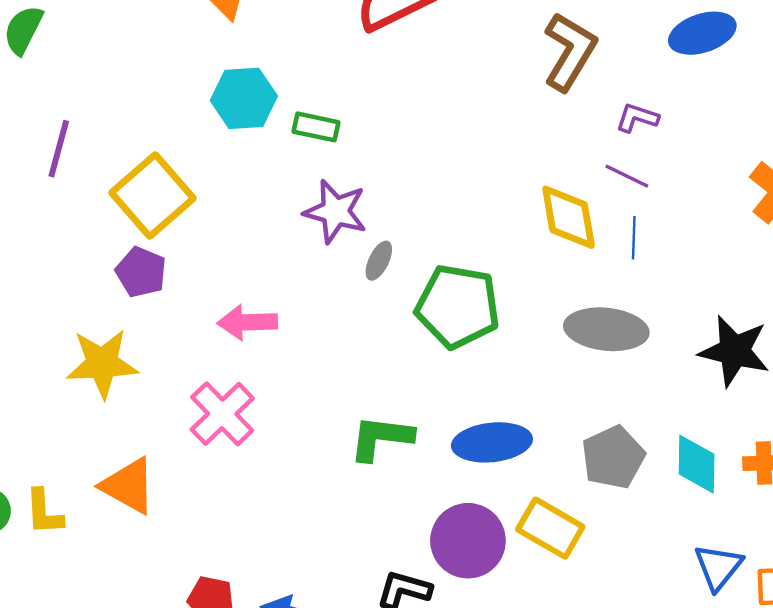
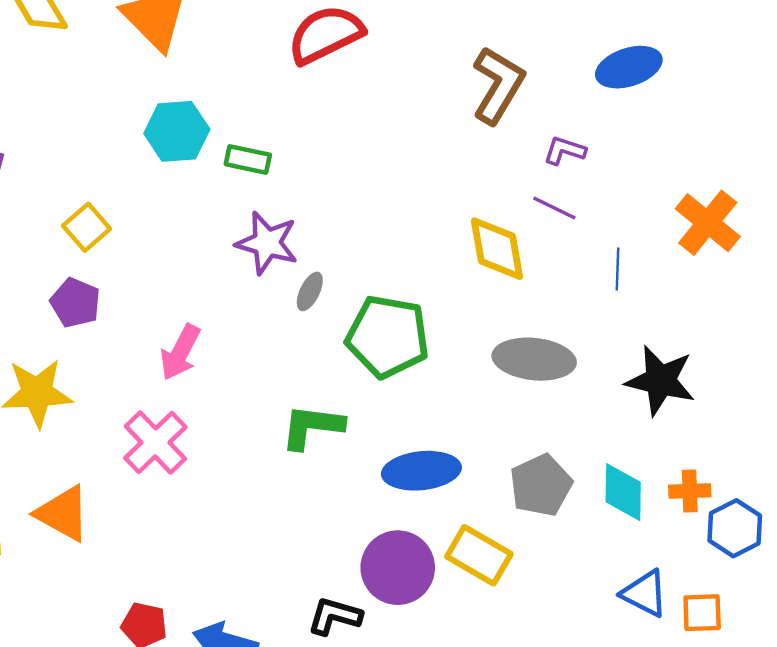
yellow square: (152, 195) -> (87, 227), size x0.6
blue line: (634, 238) -> (618, 269), moved
pink arrow: (247, 322) -> (180, 352), turned -60
green L-shape: (381, 438) -> (312, 427), moved
blue triangle: (718, 567) -> (645, 594), turned -42

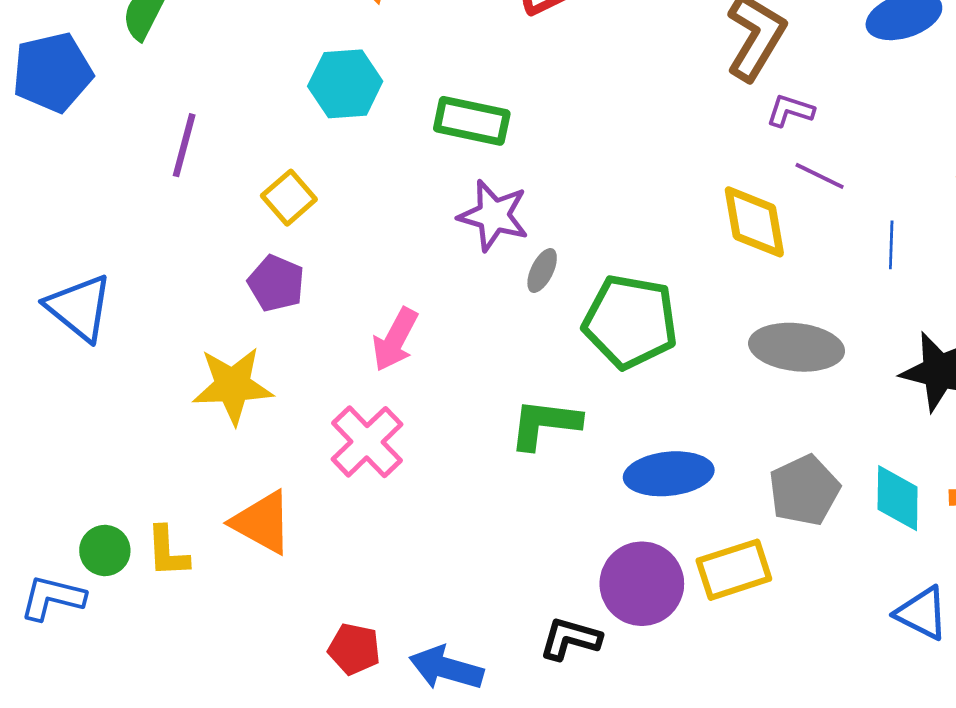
cyan hexagon: (177, 131) -> (345, 84), moved
purple L-shape: (565, 151) -> (790, 111), moved
green rectangle: (248, 160) -> (472, 121), size x1.4
yellow rectangle: (479, 555) -> (734, 570), turned -48

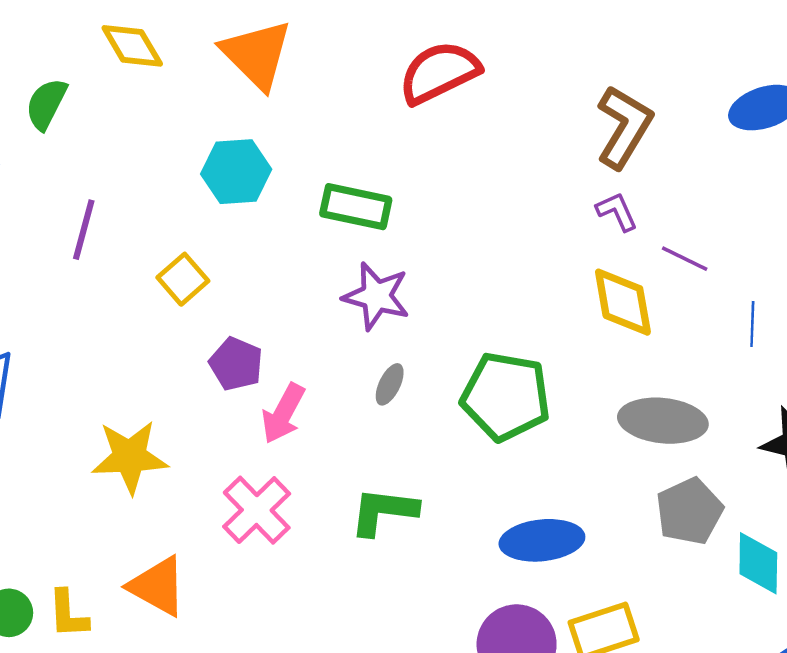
purple L-shape: (790, 111) -> (617, 211), moved, turned 48
gray ellipse: (542, 270) -> (390, 384), moved
purple pentagon: (276, 283) -> (236, 364), moved
green L-shape: (545, 424) -> (384, 511), moved
gray pentagon: (804, 490) -> (689, 511), moved

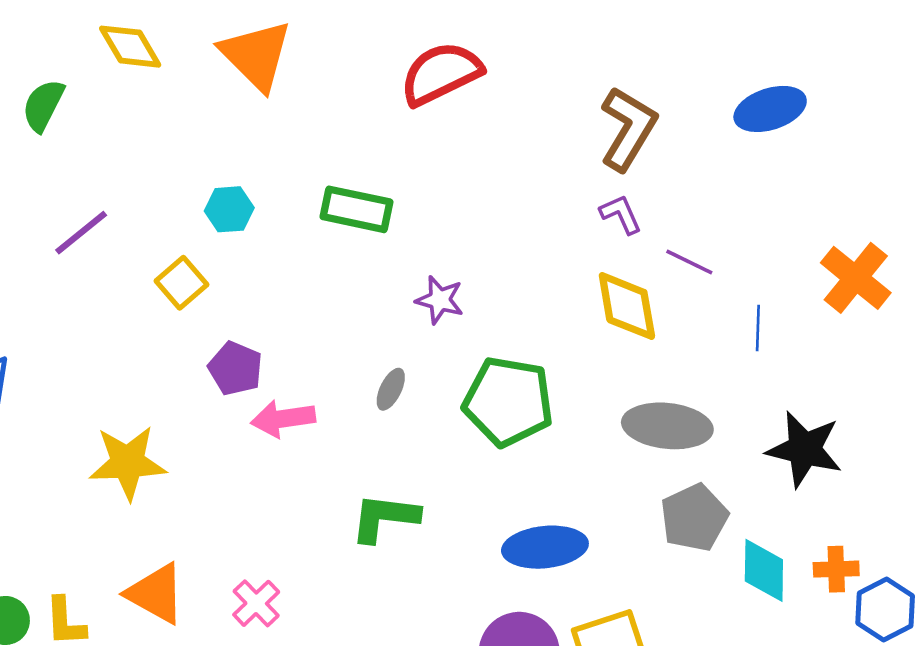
cyan hexagon: (236, 172) -> (229, 209), moved, size x0.7
purple line: (84, 230) -> (81, 233), turned 36
purple star: (376, 296) -> (440, 300), moved, size x0.7
pink arrow: (283, 413) -> (283, 419), turned 54
pink cross: (257, 510) -> (256, 603), moved, size x0.7

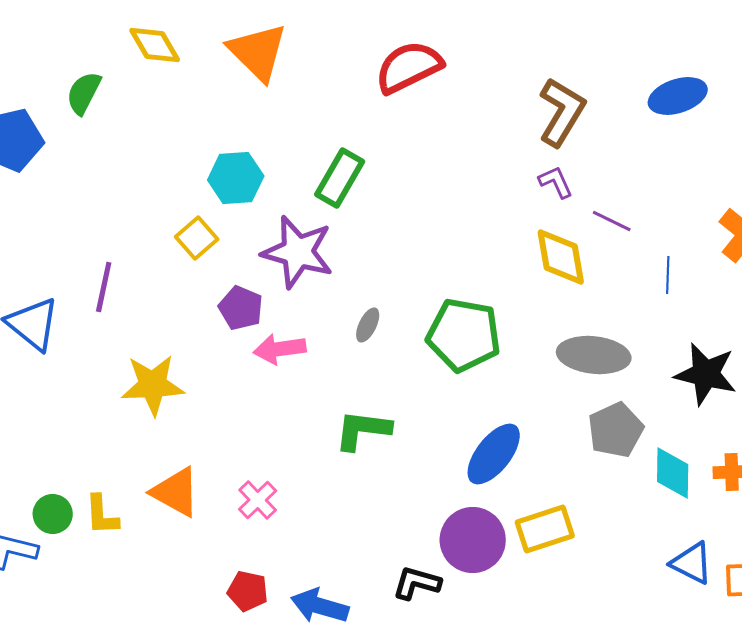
cyan hexagon: (229, 209) -> (236, 178), size x1.4
green rectangle: (356, 209) -> (340, 178), turned -72
purple line: (81, 233) -> (104, 287), moved, turned -39
purple star: (440, 300) -> (298, 252), moved, size x1.8
blue ellipse: (545, 547) -> (494, 454), turned -46

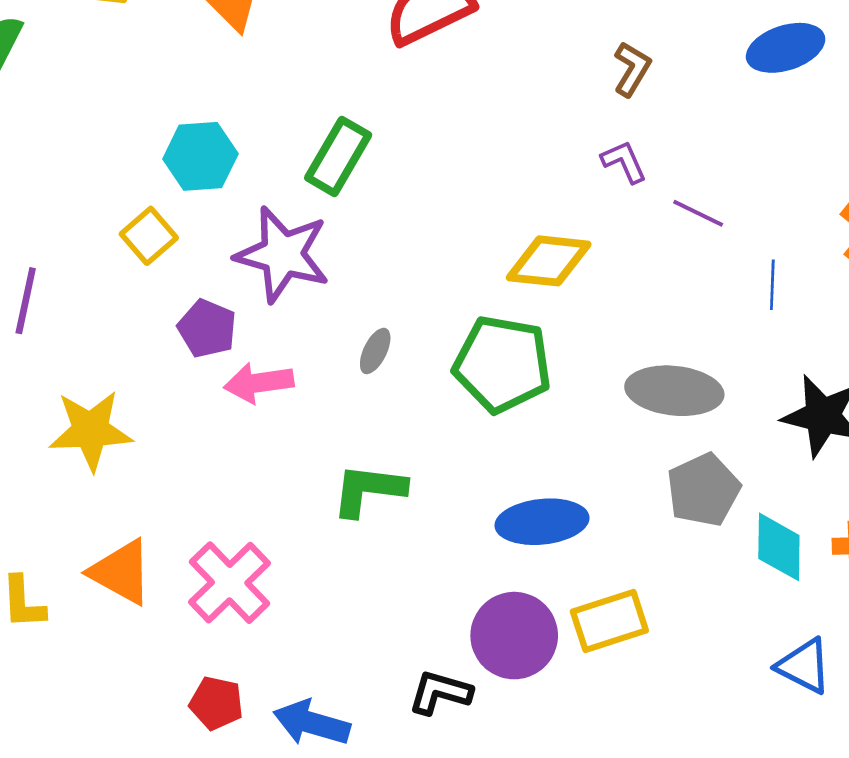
brown L-shape: (562, 112) -> (632, 69), size x0.6
yellow diamond: (561, 257) -> (549, 261), moved, turned -74
blue ellipse: (494, 454) -> (542, 522), turned 46
pink cross: (258, 500) -> (230, 583), size x1.6

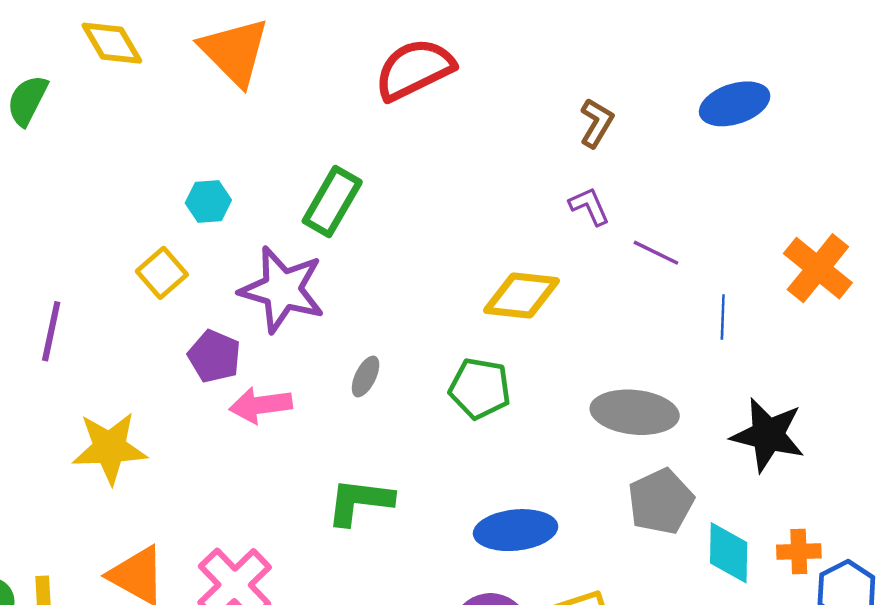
cyan hexagon: (200, 156) -> (208, 201), size x0.7
green pentagon: (502, 364) -> (480, 388), size x0.7

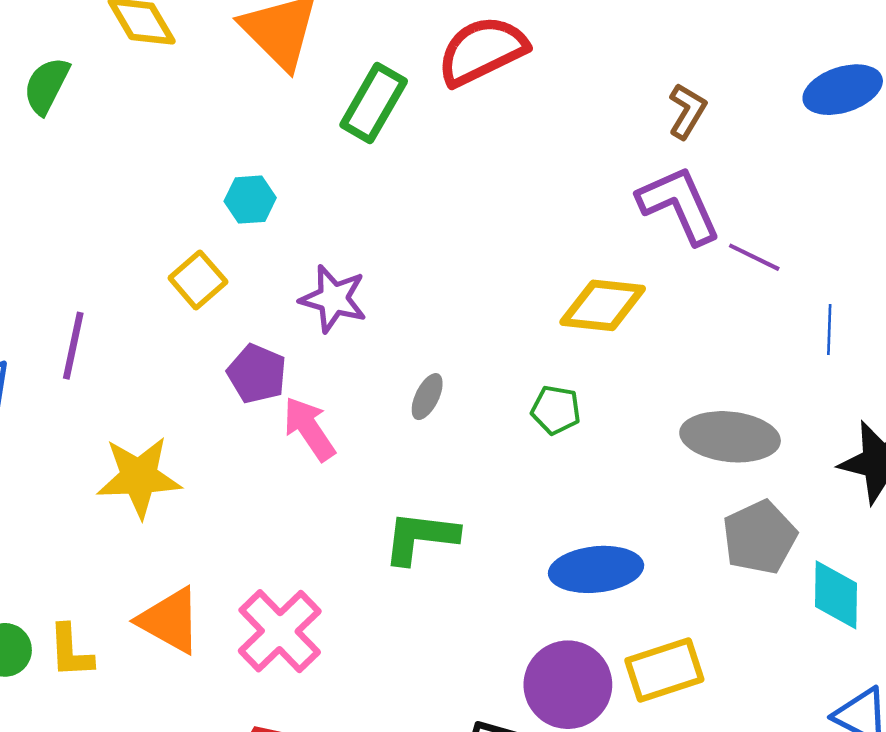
green rectangle: (332, 201) -> (374, 103), moved
purple L-shape: (589, 206) -> (679, 205), size x1.8
purple star: (282, 290) -> (333, 299), size x0.7
green pentagon: (480, 388) -> (556, 410), size x0.7
pink arrow: (261, 405) -> (309, 429), turned 64

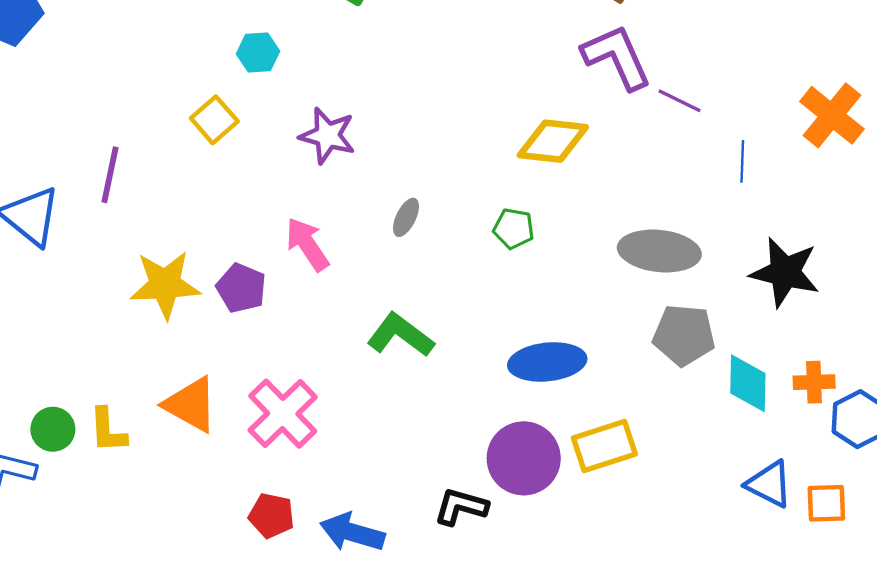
purple pentagon: (257, 374) -> (241, 288), moved
green L-shape: (420, 537) -> (400, 335), turned 30
gray pentagon: (760, 537) -> (684, 335), turned 30

